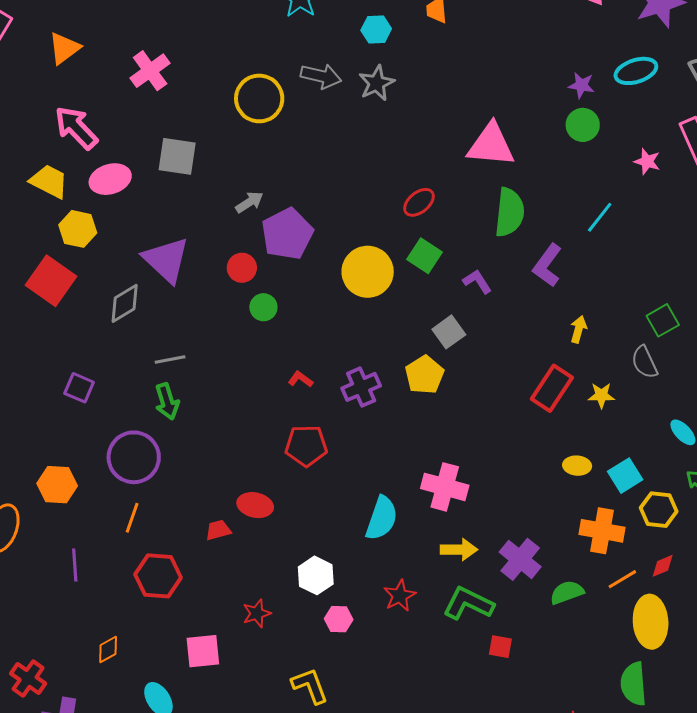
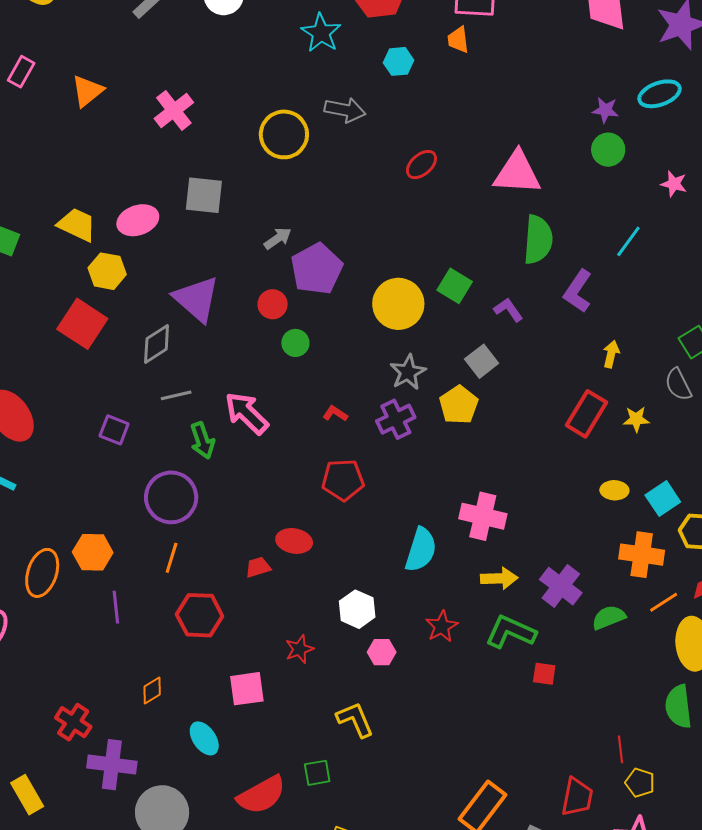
gray star: (377, 83) -> (408, 372), moved
pink arrow: (76, 128) -> (247, 413), moved
red ellipse: (419, 202) -> (421, 165), moved
gray line: (170, 359) -> (176, 395), moved
orange hexagon: (57, 485) -> (93, 552), moved

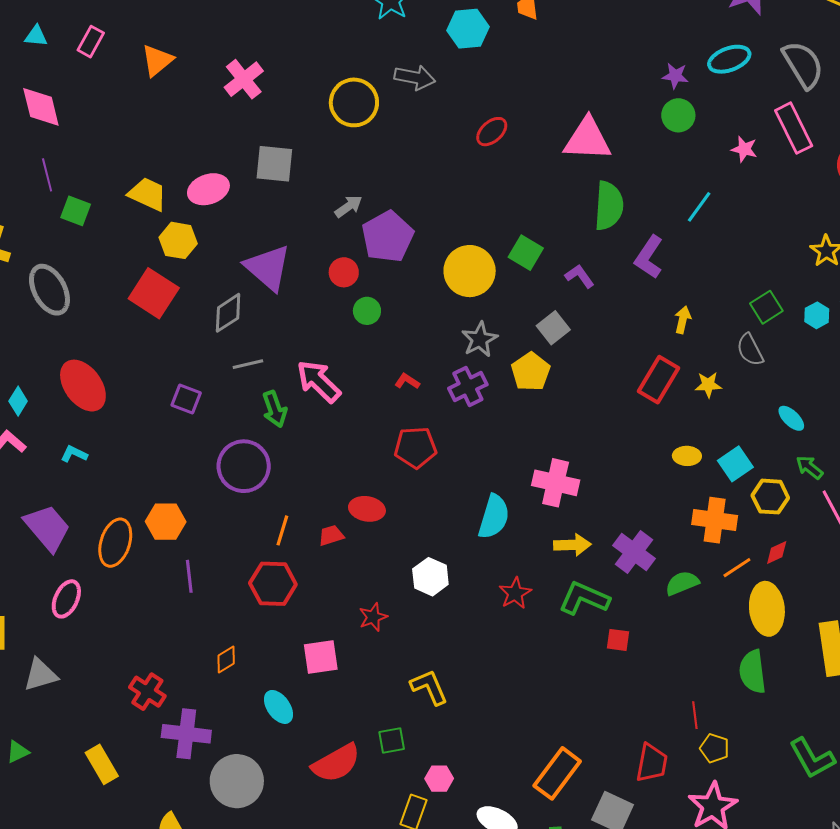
cyan hexagon: (398, 61) -> (468, 29), size x1.4
orange line: (172, 558) -> (282, 530), moved
pink hexagon: (382, 652) -> (439, 779), moved

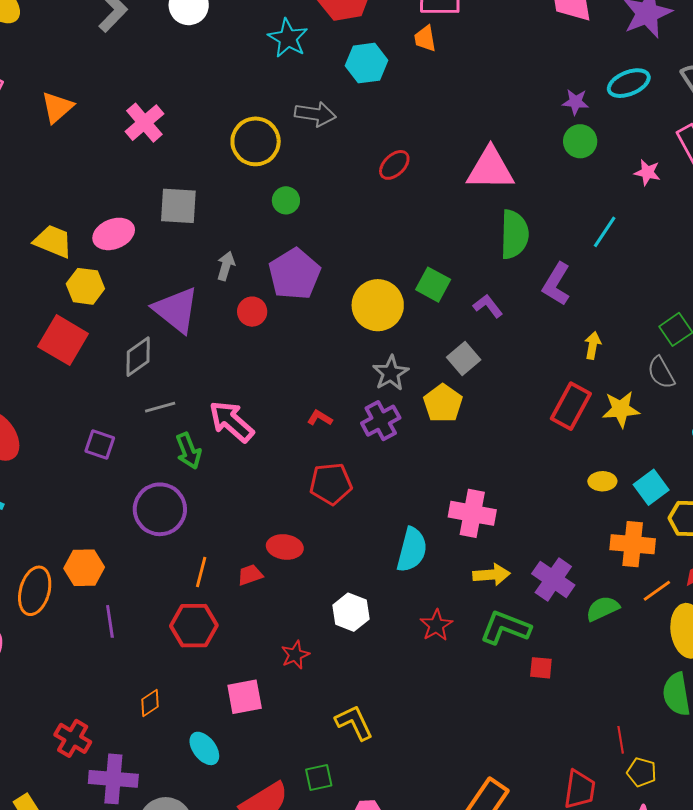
gray arrow: (348, 206) -> (226, 266), moved, turned -36
green circle: (367, 311) -> (286, 200), moved
yellow star: (708, 385) -> (621, 409), size x1.4

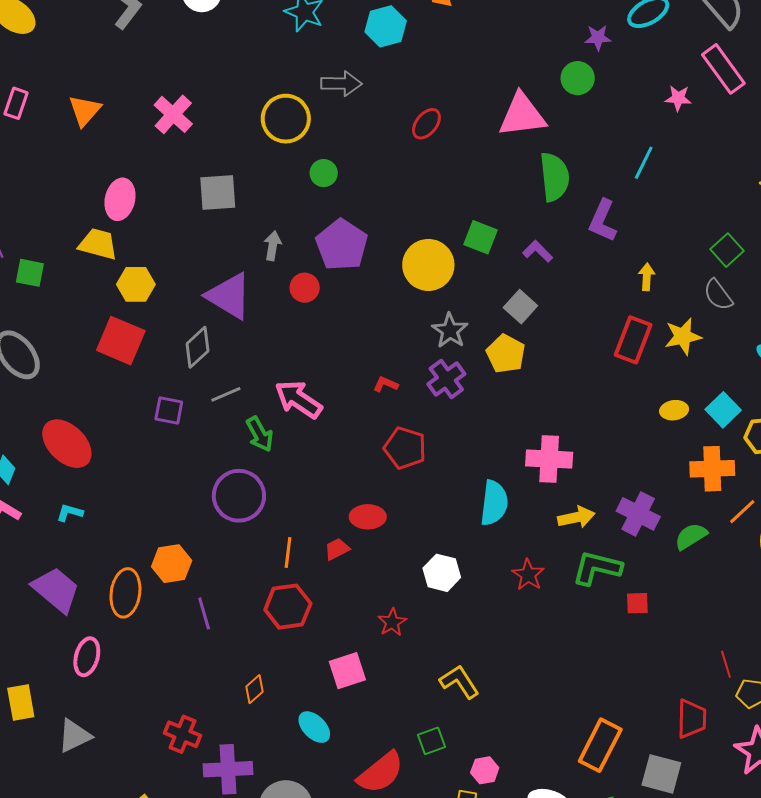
green circle: (580, 141) -> (578, 78), moved
pink ellipse: (114, 234) -> (120, 199), moved, turned -48
purple square: (100, 444) -> (169, 410), moved
red pentagon: (331, 484) -> (405, 448), turned 30

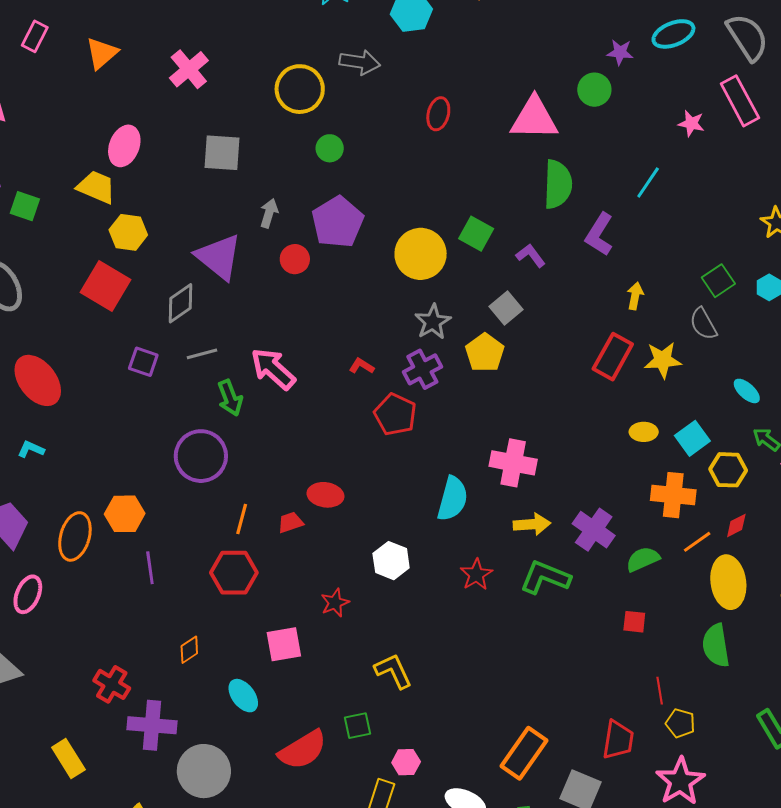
red ellipse: (426, 124) -> (438, 114), turned -32
red pentagon: (405, 448) -> (395, 414), moved
red square: (637, 603) -> (634, 622), moved

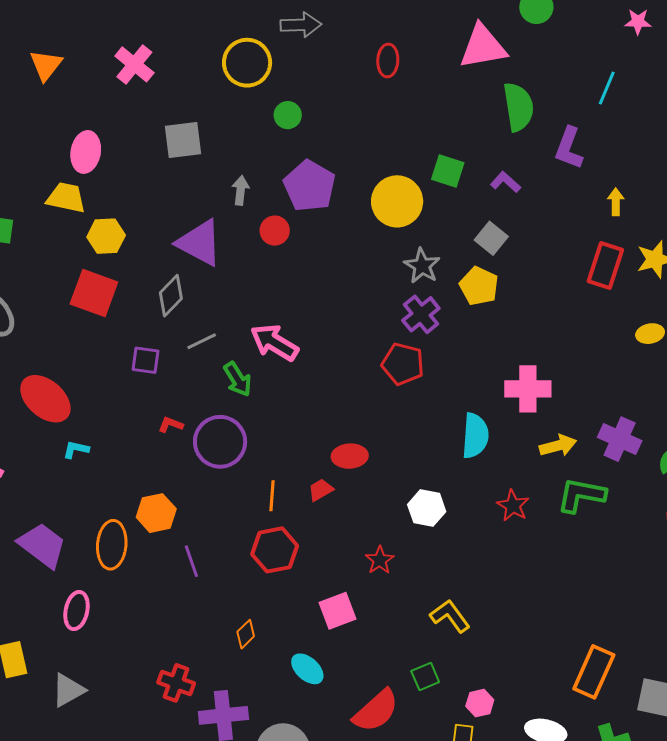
red L-shape: (362, 366) -> (171, 425), moved
cyan L-shape: (31, 449) -> (76, 449), moved

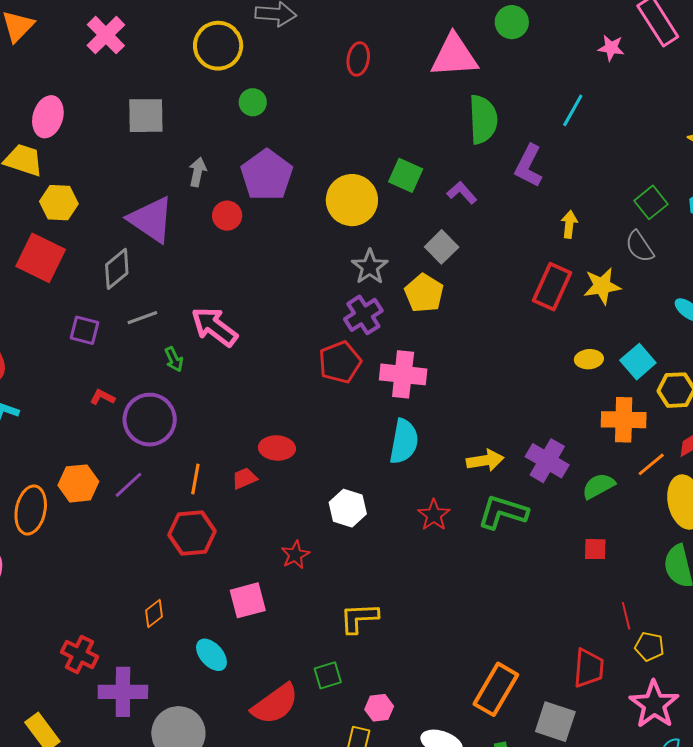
red pentagon: (403, 364) -> (340, 362), turned 30
green arrow: (238, 379) -> (174, 359), size x0.7
pink cross: (528, 389) -> (403, 374), moved
purple line: (191, 561) -> (128, 485), moved, turned 60
yellow L-shape: (450, 616) -> (359, 618), turned -63

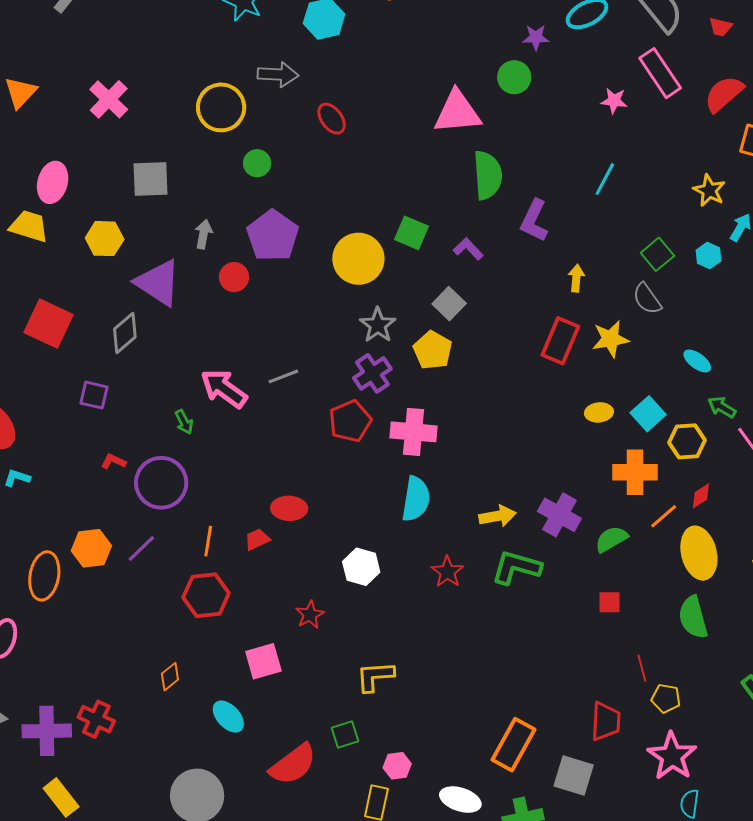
red ellipse: (358, 59) -> (332, 119), moved, turned -44
cyan line: (573, 110) -> (605, 179), moved
yellow hexagon: (59, 203) -> (105, 239), moved
gray line: (142, 318) -> (283, 376), moved
purple cross: (123, 692) -> (47, 731), moved

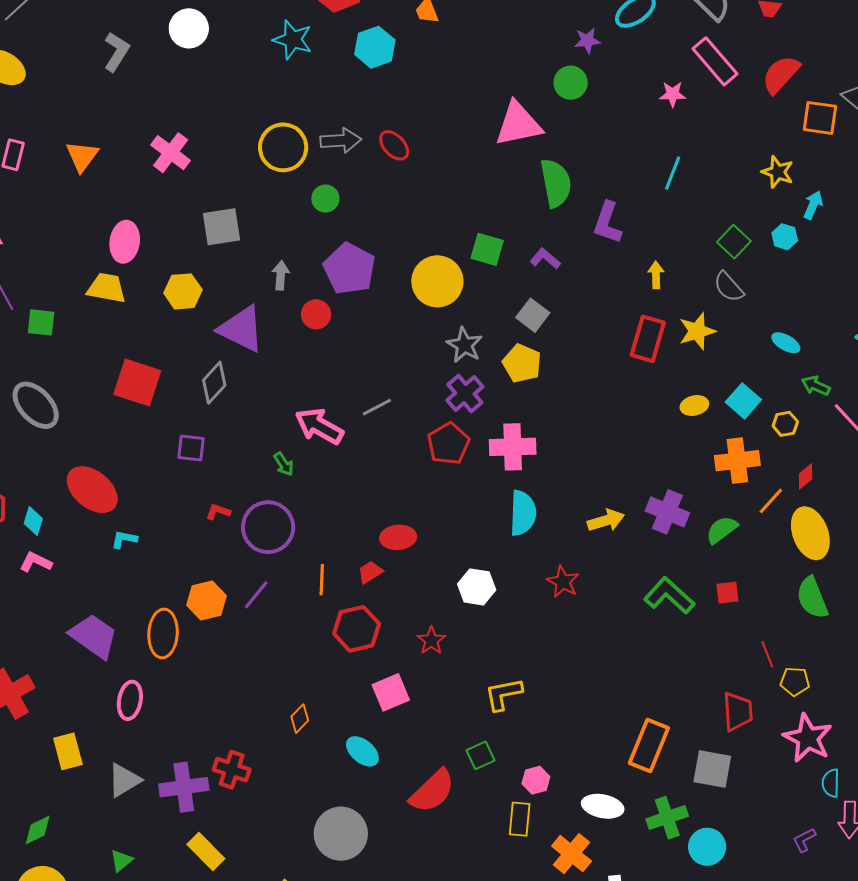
gray arrow: (278, 74) -> (341, 140), moved
yellow hexagon: (687, 441) -> (785, 424), size x0.7
green L-shape: (516, 567) -> (669, 596), moved, turned 33
red hexagon: (206, 595) -> (357, 629), moved

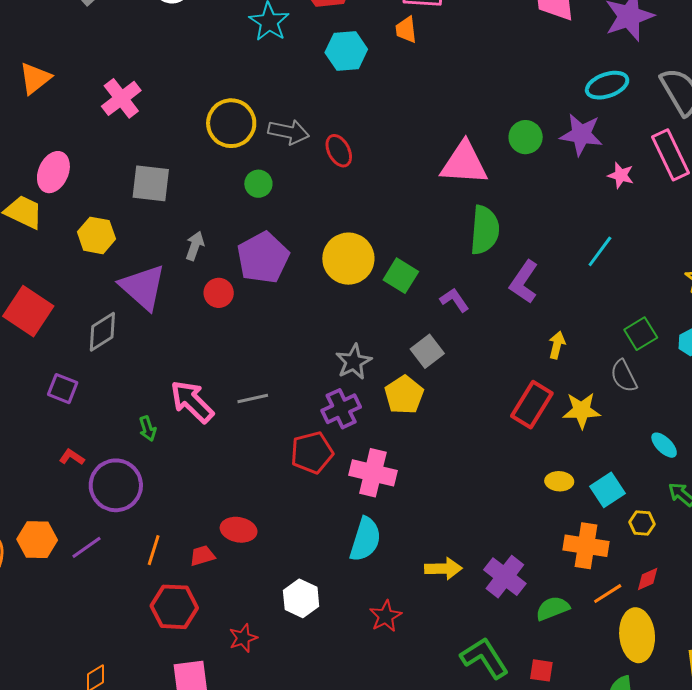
purple star: (587, 41) -> (581, 134), moved, size x1.6
yellow circle: (437, 281) -> (348, 259), moved

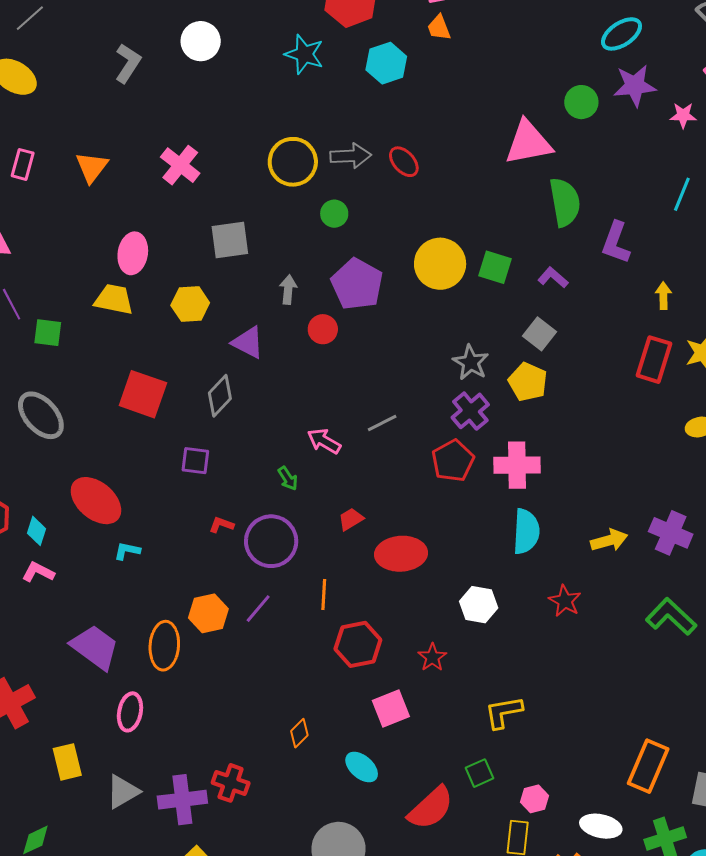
cyan ellipse: (607, 85) -> (622, 34), moved
purple triangle: (143, 287) -> (248, 343), size x0.7
pink arrow: (192, 402) -> (324, 441), size x0.7
red ellipse: (239, 530) -> (401, 554), size x1.4
red trapezoid: (202, 556) -> (351, 519), moved

